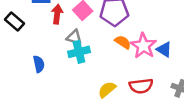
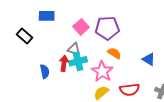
red arrow: (57, 14) -> (64, 63), moved
pink star: (143, 46) -> (102, 71), moved

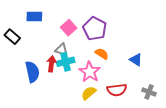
purple pentagon: (107, 28) -> (95, 29), turned 30
blue semicircle: (45, 71) -> (32, 72), size x1.5

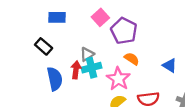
pink square: (69, 28) -> (100, 17), moved
black rectangle: (12, 37) -> (44, 46), moved
gray triangle: (62, 50) -> (87, 54), turned -48

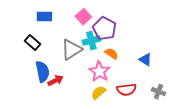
gray triangle: (87, 54) -> (71, 50), size x1.6
cyan cross: (92, 68) -> (91, 41), moved
red arrow: (76, 70) -> (55, 81), moved, turned 56

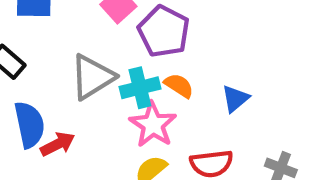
cyan cross: (91, 41) -> (140, 88), moved
blue triangle: (145, 60) -> (235, 99), moved, turned 48

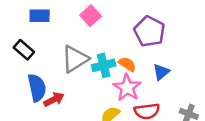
purple pentagon: (164, 31) -> (149, 31), moved
pink star: (153, 125) -> (127, 88), moved

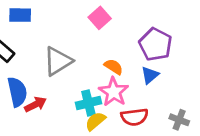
pink square: (91, 16) -> (100, 18), moved
purple pentagon: (149, 31) -> (155, 44), moved
cyan cross: (104, 65) -> (88, 103), moved

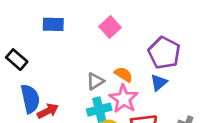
blue rectangle: (20, 15) -> (53, 24), moved
gray triangle: (58, 61) -> (95, 81), moved, size x0.6

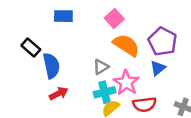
orange semicircle: (124, 74) -> (126, 45), moved, size x1.6
blue semicircle: (30, 99) -> (51, 66), moved

